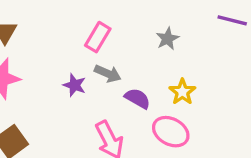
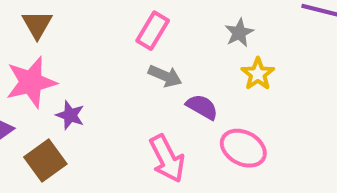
purple star: (75, 85) -> (70, 115), moved
yellow star: (182, 92) -> (258, 74), moved

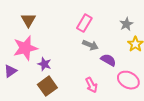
pink arrow: (167, 158) -> (91, 85), size x0.7
brown square: (45, 161) -> (47, 86), moved

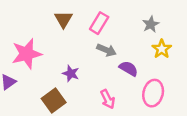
brown triangle: (28, 20) -> (63, 19), moved
purple star: (44, 64) -> (71, 73), moved
pink ellipse: (128, 80) -> (153, 93), turned 75

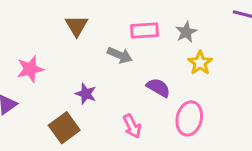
pink rectangle: (99, 23) -> (144, 30), moved, turned 55
gray arrow: (106, 50) -> (120, 55), moved
pink star: (27, 54) -> (30, 69), size x0.7

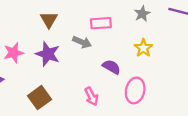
gray star: (186, 32) -> (142, 14), moved
purple star: (86, 94) -> (48, 54), moved, size x1.5

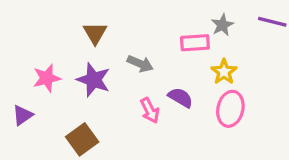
pink rectangle: (101, 23) -> (195, 43), moved
pink ellipse: (135, 90) -> (230, 109), moved
pink arrow: (91, 96) -> (150, 110), moved

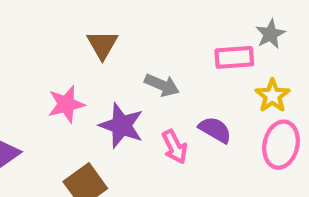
pink star: (47, 78) -> (66, 104), moved
purple star: (93, 80) -> (121, 125), moved

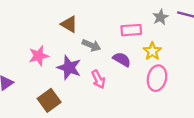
gray star: (270, 34) -> (160, 17), moved
brown triangle: (102, 45) -> (69, 24), moved, turned -30
purple semicircle: (215, 130) -> (122, 59), moved

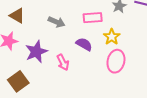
brown triangle: (69, 24) -> (17, 16), moved
gray arrow: (91, 45) -> (56, 22), moved
purple star: (69, 68) -> (36, 52), turned 30

